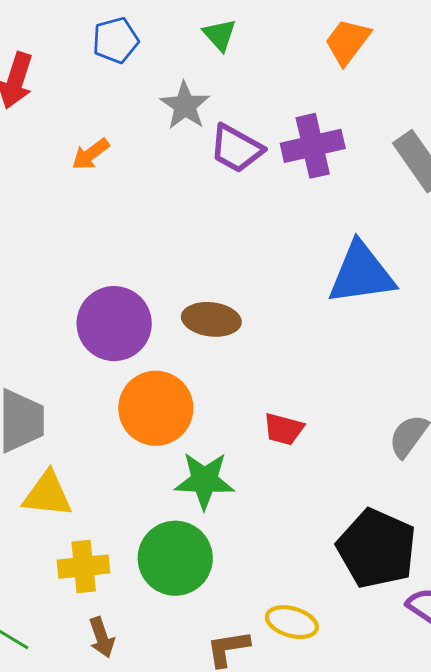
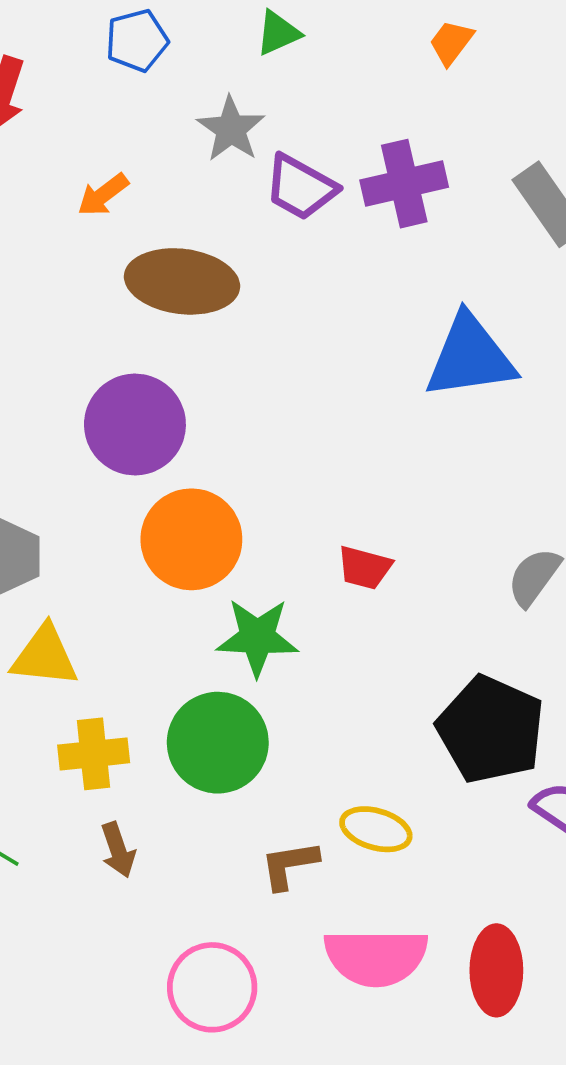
green triangle: (220, 35) -> (278, 33), turned 48
orange trapezoid: (347, 42) -> (451, 42), size x0.7
brown ellipse: (211, 319) -> (182, 281), moved, size x1.4

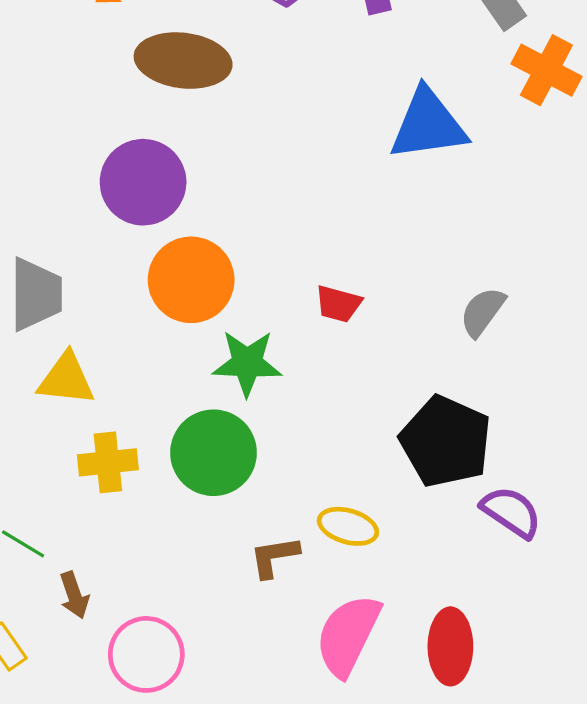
brown arrow: (118, 850) -> (74, 595), moved
pink semicircle: (376, 957) -> (348, 635), turned 116
pink circle: (212, 987) -> (146, 654), moved

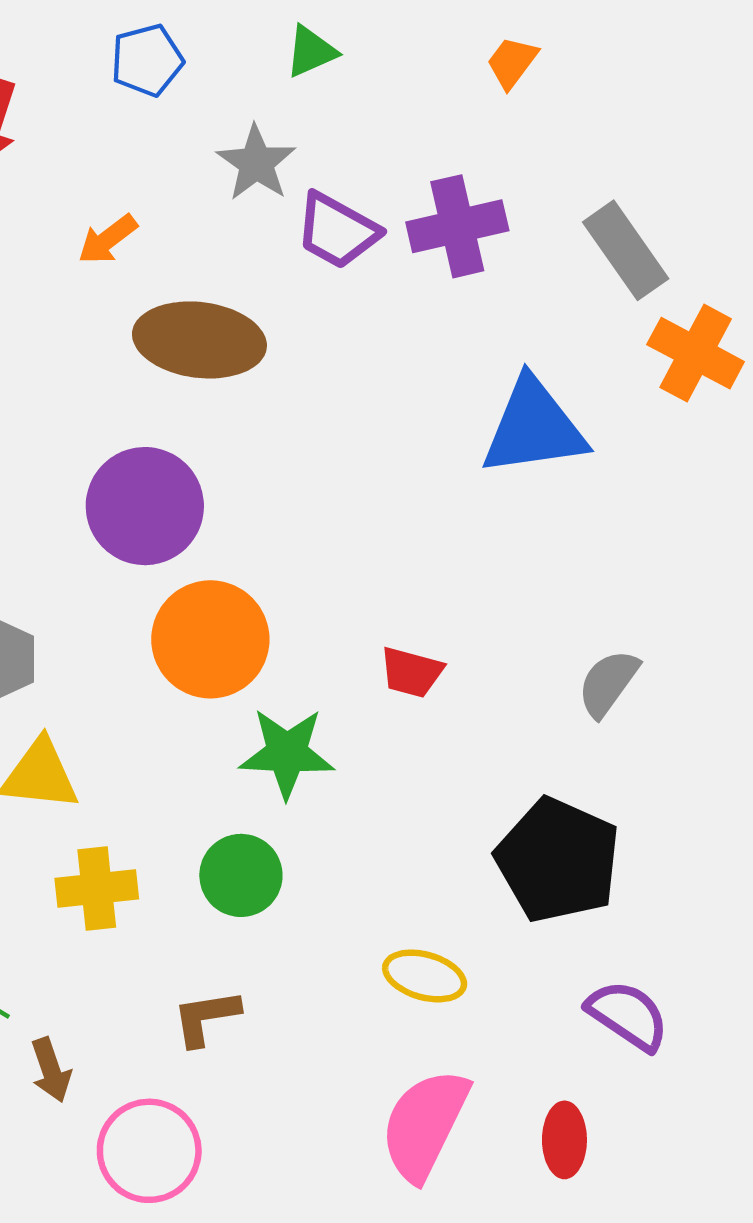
green circle: (214, 453) -> (241, 875), size x0.7
purple semicircle: (511, 512) -> (628, 1015), moved
brown L-shape: (274, 557) -> (206, 1017), moved
red ellipse: (450, 646) -> (564, 1140), size x0.7

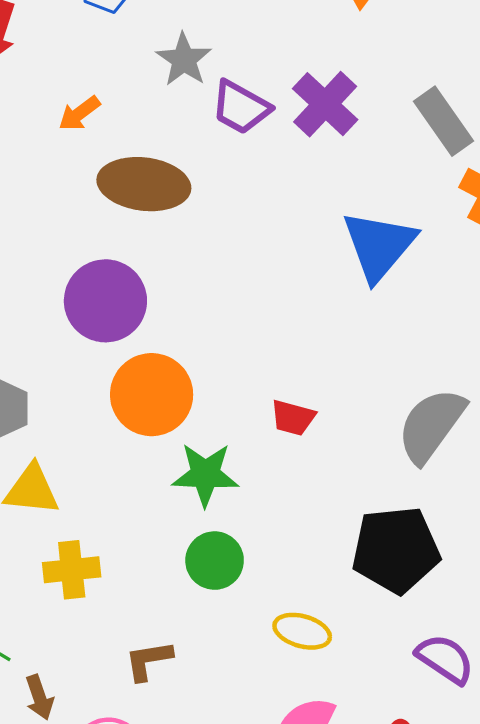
purple cross: (457, 226) -> (325, 104), turned -34
blue triangle: (534, 427) -> (379, 246), turned -42
gray semicircle: (608, 683) -> (431, 425), size x1.6
black pentagon: (558, 860) -> (396, 550), turned -30
green circle: (241, 875) -> (215, 561), moved

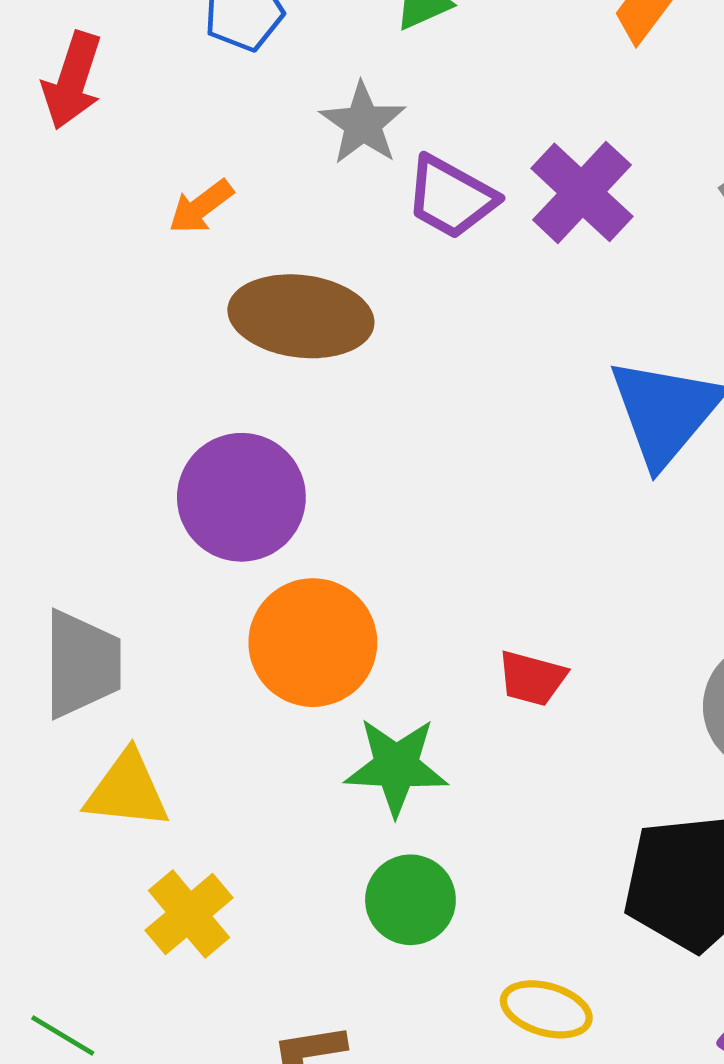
yellow cross: (72, 570) -> (189, 914), turned -34

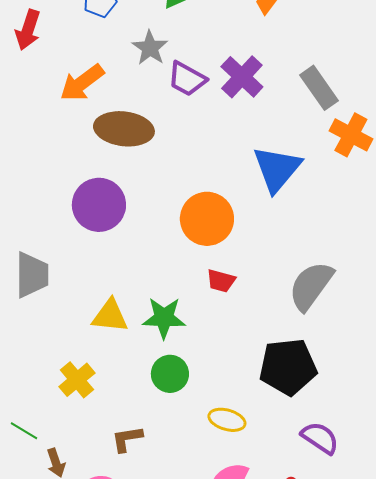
orange arrow: (201, 207) -> (82, 83), size x1.6
orange circle: (313, 643) -> (207, 219), moved
yellow triangle: (127, 790) -> (110, 316), moved

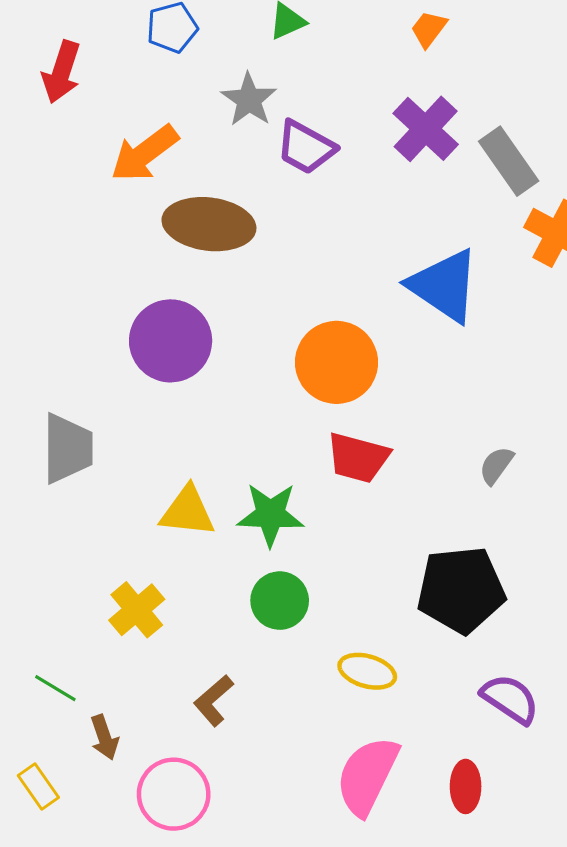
purple cross: (242, 77) -> (426, 129), moved
blue triangle: (277, 169) -> (444, 286), turned -36
red trapezoid: (221, 281) -> (358, 458), size x1.4
gray semicircle: (311, 286) -> (496, 465), size x0.5
brown L-shape: (127, 439) -> (214, 700), turned -32

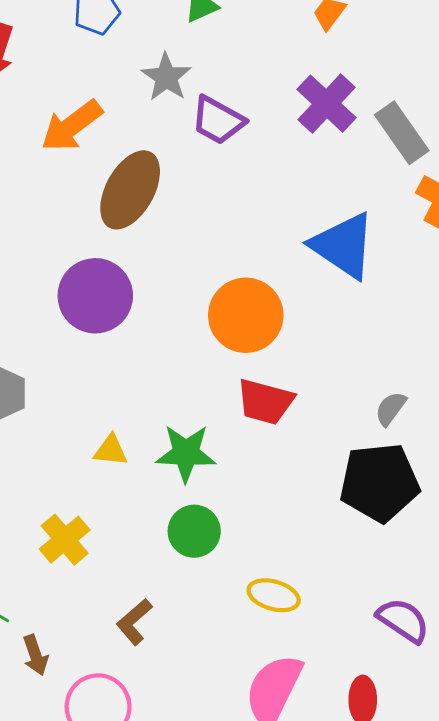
brown ellipse: (209, 224) -> (130, 190), turned -68
yellow triangle: (187, 511) -> (111, 450), size x0.7
black pentagon: (461, 590) -> (379, 482), moved

